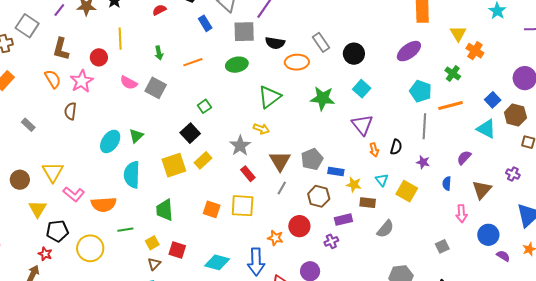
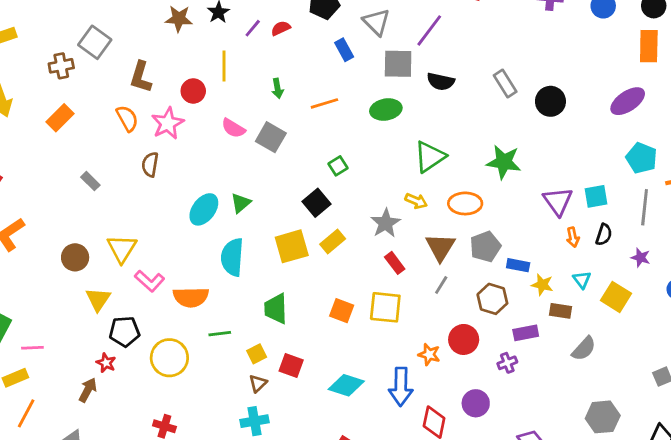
purple line: (59, 10) -> (253, 28), moved
orange ellipse: (297, 62) -> (465, 203), moved
cyan square: (362, 89) -> (596, 196), moved, turned 36

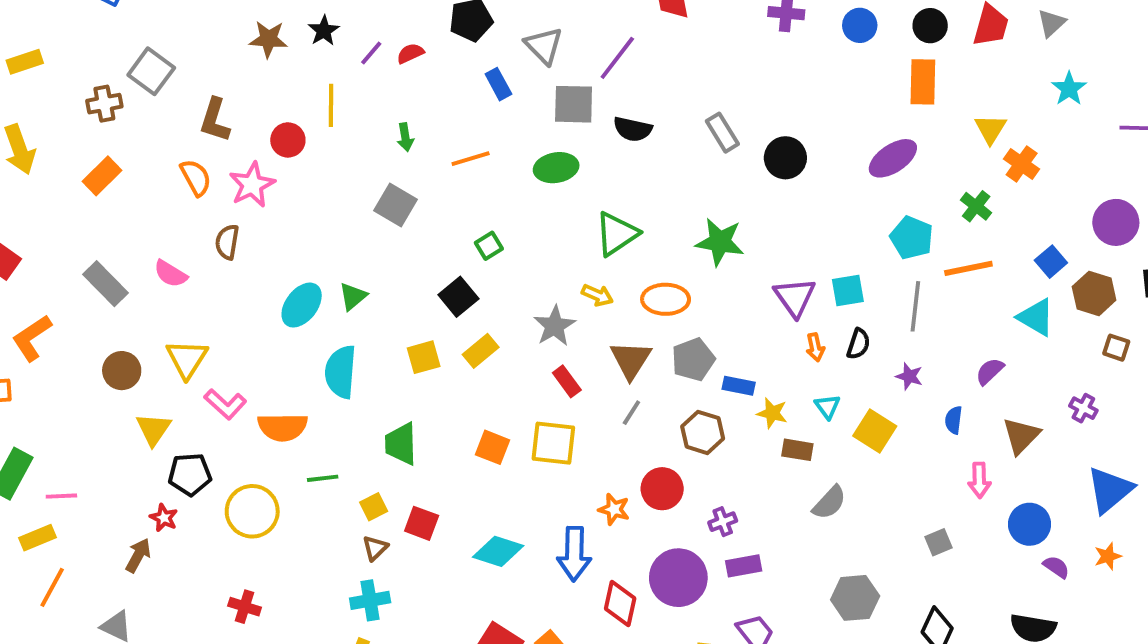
pink semicircle: (233, 128) -> (170, 274), moved
gray rectangle: (90, 181) -> (105, 284), moved, size x1.6
yellow square: (292, 246) -> (424, 357), size x0.7
purple rectangle: (526, 333) -> (744, 566), moved
purple circle: (476, 403) -> (678, 578), size x1.5

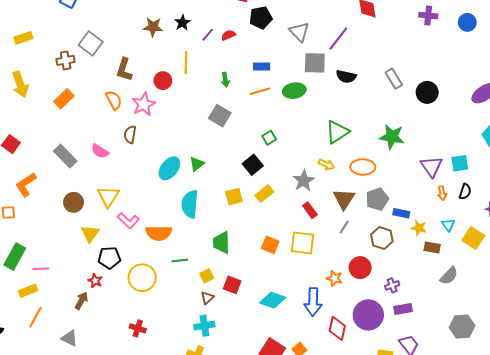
blue rectangle: (498, 84) -> (262, 67), moved, turned -63
green ellipse: (556, 168) -> (294, 91), moved

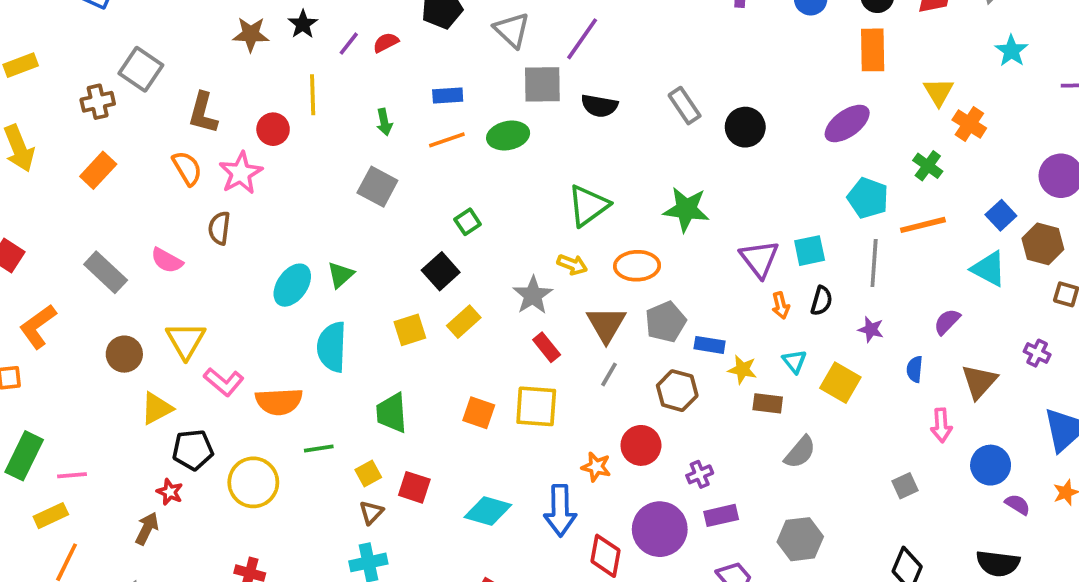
yellow triangle: (90, 234) -> (157, 408), turned 30
gray hexagon: (462, 327) -> (800, 539), moved

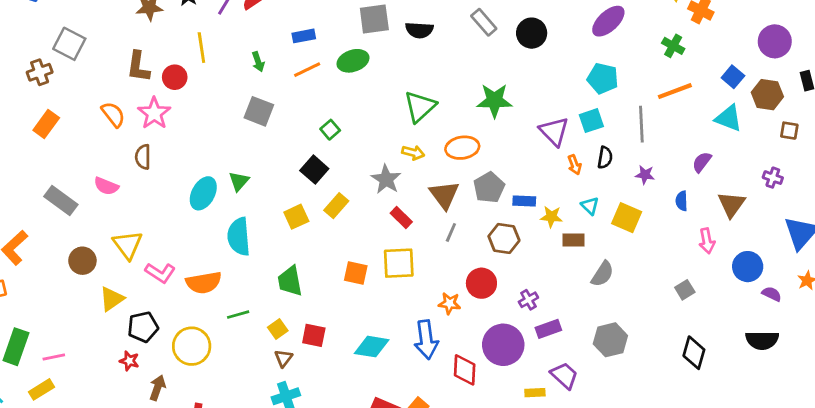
brown L-shape: (203, 113) -> (138, 67), moved
cyan pentagon: (868, 198) -> (603, 78), moved
brown arrow: (147, 529) -> (158, 388), moved

